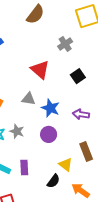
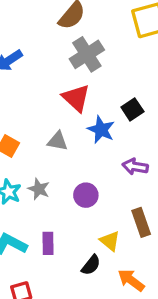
gray cross: (65, 44) -> (87, 54), moved, size x1.5
blue star: (50, 108) -> (101, 130), moved

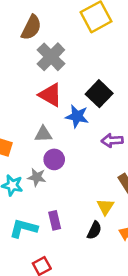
black square: (132, 109) -> (99, 94), size x1.4
purple circle: (86, 195) -> (54, 159), moved
yellow triangle: (110, 241) -> (105, 207), turned 36

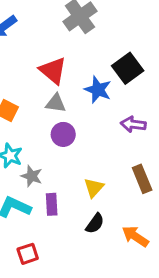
red triangle: (50, 95) -> (53, 71), moved
gray star: (37, 177) -> (32, 176), moved
yellow triangle: (105, 207) -> (94, 188), moved

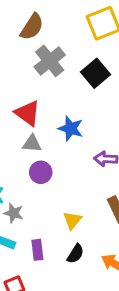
black square: (128, 68) -> (96, 73), moved
purple rectangle: (52, 204) -> (37, 250), moved

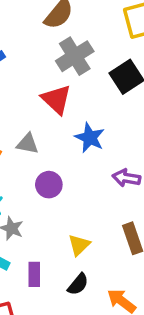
red triangle: (28, 113) -> (56, 99), moved
gray triangle: (32, 144) -> (28, 144), moved

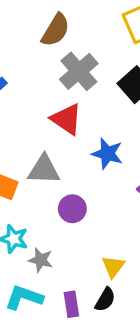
gray triangle: (28, 144) -> (44, 170), size x1.4
black semicircle: (78, 284) -> (105, 300), moved

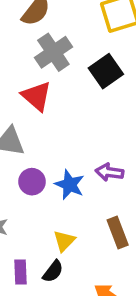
blue star: (107, 154) -> (70, 185), moved

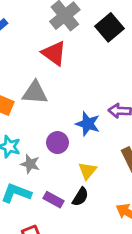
purple circle: (32, 182) -> (57, 143), moved
purple rectangle: (20, 272) -> (53, 200), turned -54

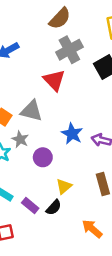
blue star: (88, 124) -> (72, 134), moved
gray star: (30, 164) -> (20, 139), moved

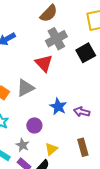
gray triangle: (31, 111) -> (25, 88), turned -42
gray star: (20, 139) -> (23, 145), moved

